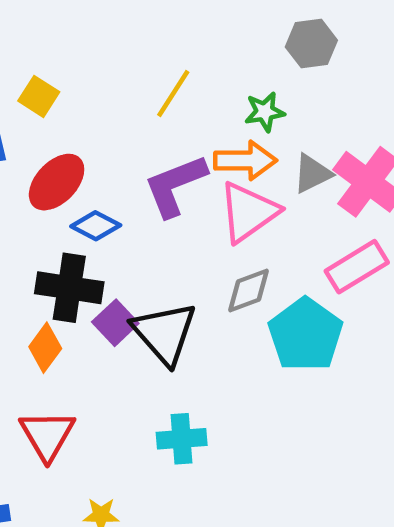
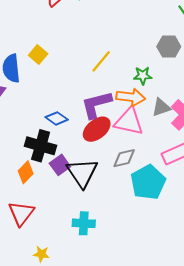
red ellipse: (57, 182) -> (97, 129), moved
pink triangle: (248, 212) -> (129, 121), turned 40

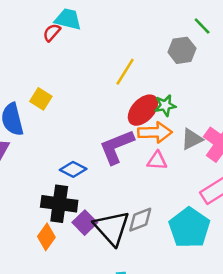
gray hexagon: (169, 47) -> (182, 50), moved
yellow line: (101, 61) -> (125, 72), moved
pink triangle: (129, 121) -> (157, 161), size x0.6
red ellipse: (97, 129) -> (143, 110), moved
gray diamond: (124, 158) -> (140, 220), moved

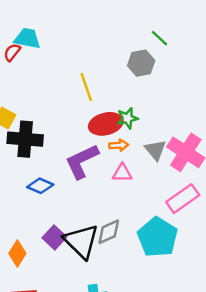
yellow line: (125, 72) -> (86, 87), turned -48
red ellipse: (143, 110) -> (106, 124), turned 36
orange arrow: (155, 132) -> (119, 145), size x0.6
gray triangle: (192, 139) -> (155, 150), turned -40
black cross: (59, 204) -> (25, 139), moved

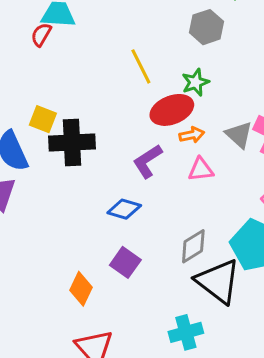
green star: (127, 118) -> (195, 82), moved
purple L-shape: (82, 161) -> (147, 161), size x0.7
blue diamond: (40, 186) -> (124, 209), moved
black triangle: (81, 241) -> (218, 281), moved

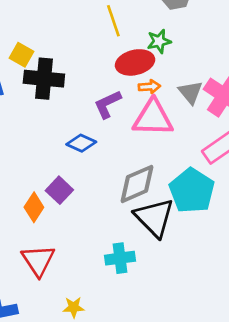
pink triangle: (201, 169) -> (153, 118), size x1.8
gray diamond: (193, 246) -> (137, 184), size x1.4
purple square: (125, 262) -> (59, 190), moved

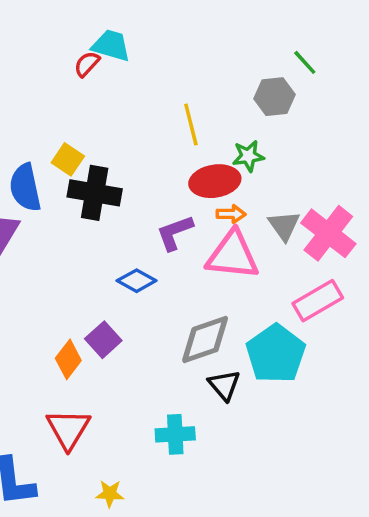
black triangle: (154, 218) -> (224, 385), size x0.6

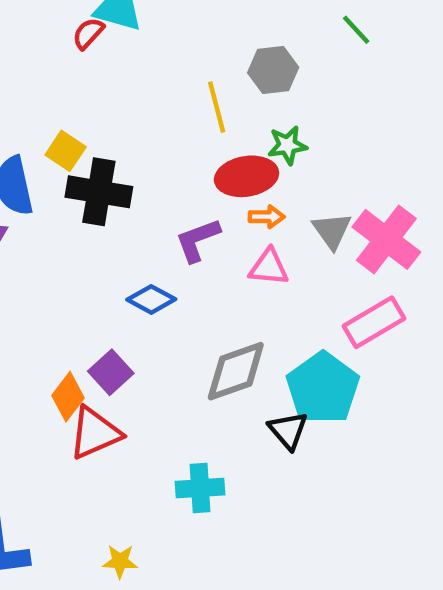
gray hexagon: (275, 97) -> (273, 70), moved
pink triangle: (233, 255) -> (269, 267), size x0.6
black triangle: (224, 385) -> (288, 430), moved
red triangle: (68, 429) -> (95, 433), moved, turned 36

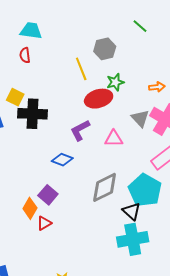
red semicircle: (88, 33) -> (25, 55), moved, turned -42
orange arrow: (267, 217) -> (157, 87), moved
red triangle: (95, 433) -> (44, 223), size x0.6
cyan cross: (200, 488) -> (133, 239), moved, size x1.4

